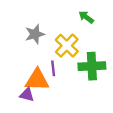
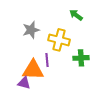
yellow cross: (67, 46) -> (59, 40), turned -30
green cross: (92, 66) -> (81, 58), size x0.7

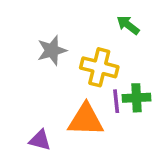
purple line: (47, 60) -> (116, 101), moved
orange triangle: (33, 70) -> (86, 120), moved

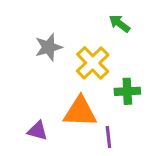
yellow cross: (99, 67) -> (93, 63), turned 32
purple line: (116, 101) -> (108, 137), moved

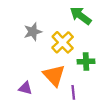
green arrow: (119, 24) -> (81, 16), size x1.5
orange triangle: (80, 112) -> (54, 75), turned 45

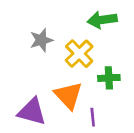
green arrow: (81, 16) -> (102, 20), turned -45
purple triangle: (25, 88) -> (32, 112), size x1.6

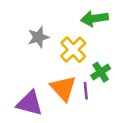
green cross: (109, 78) -> (101, 72), turned -30
purple line: (93, 117) -> (86, 91), moved

